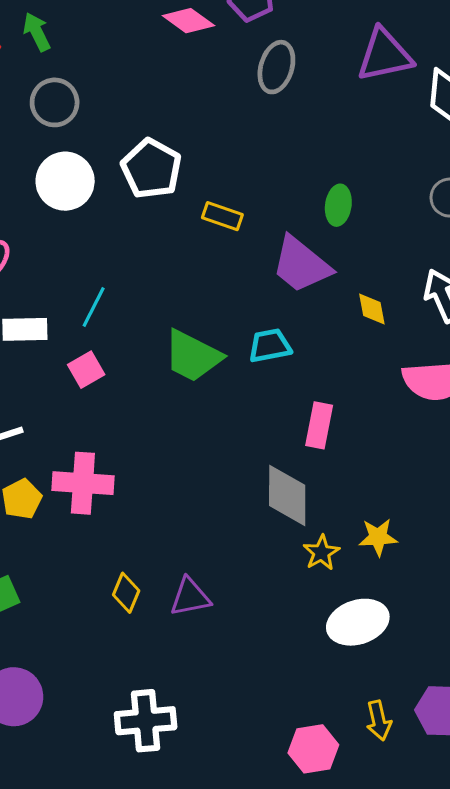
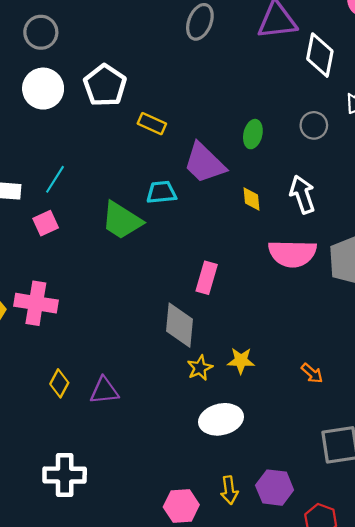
green ellipse: (338, 205) -> (253, 134), moved
cyan trapezoid: (270, 346) -> (161, 192), moved

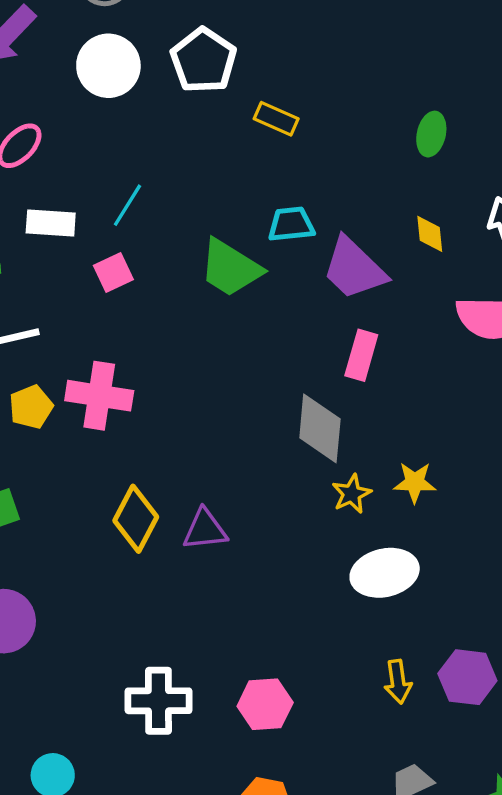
purple trapezoid: (204, 163) -> (354, 269), moved
yellow diamond: (59, 383) -> (136, 519), size x1.5
white cross: (65, 475) -> (158, 701), moved
pink hexagon: (181, 506) -> (265, 704), moved

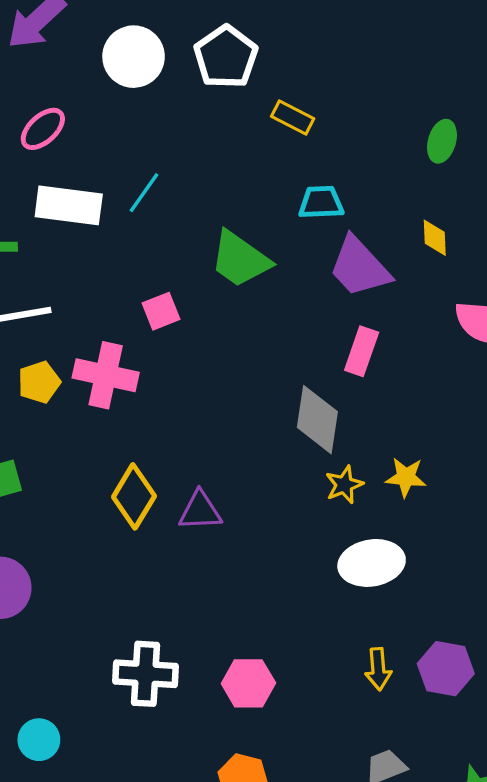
white rectangle: (51, 223) -> (69, 205), size x1.4
cyan trapezoid: (291, 224) -> (321, 202), moved
pink square: (113, 273) -> (161, 311), moved

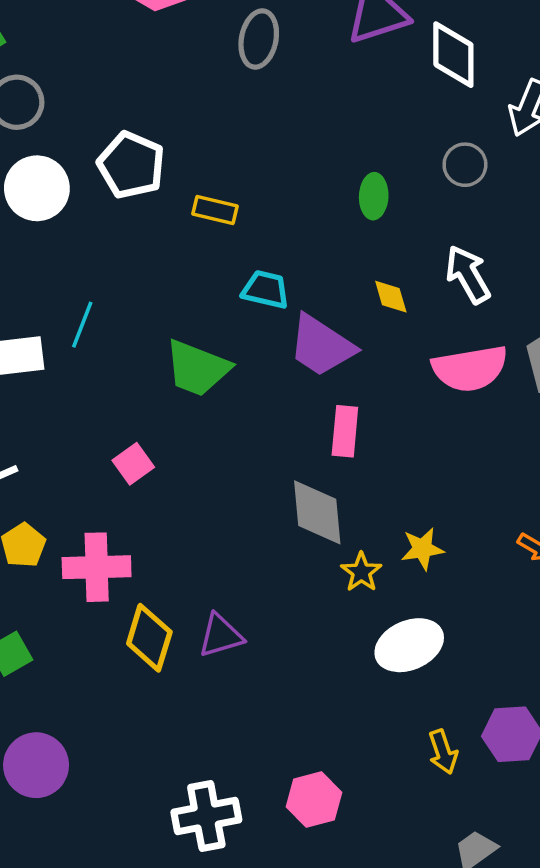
cyan trapezoid: (321, 202) -> (266, 290), turned 30
pink square: (161, 311) -> (133, 464), moved
pink cross: (106, 375) -> (97, 567), moved

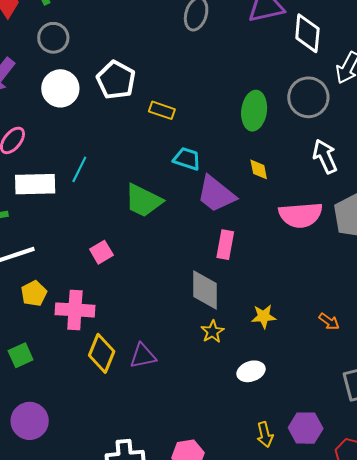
gray circle: (465, 165) -> (308, 97), size x1.6
green ellipse: (374, 196) -> (254, 111), size x1.5
white arrow: (468, 274) -> (325, 156), moved
yellow star: (361, 572) -> (213, 332), moved
white ellipse: (409, 645) -> (251, 371), size x0.7

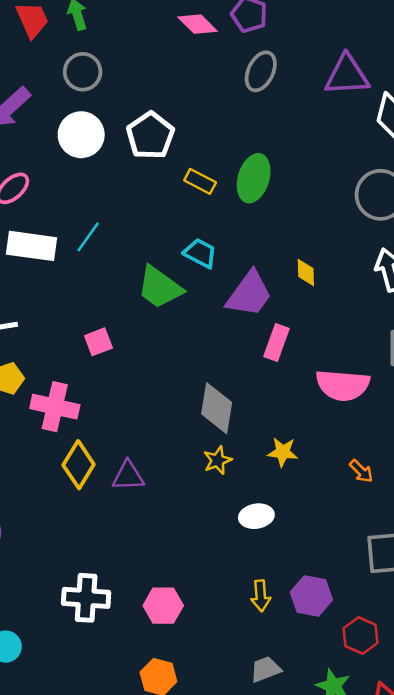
green ellipse: (254, 111) -> (254, 178), moved
cyan trapezoid: (187, 159) -> (200, 253), moved
purple trapezoid: (216, 194) -> (249, 294), turned -102
pink semicircle: (301, 215) -> (343, 385), moved
pink rectangle: (225, 245) -> (276, 343), moved

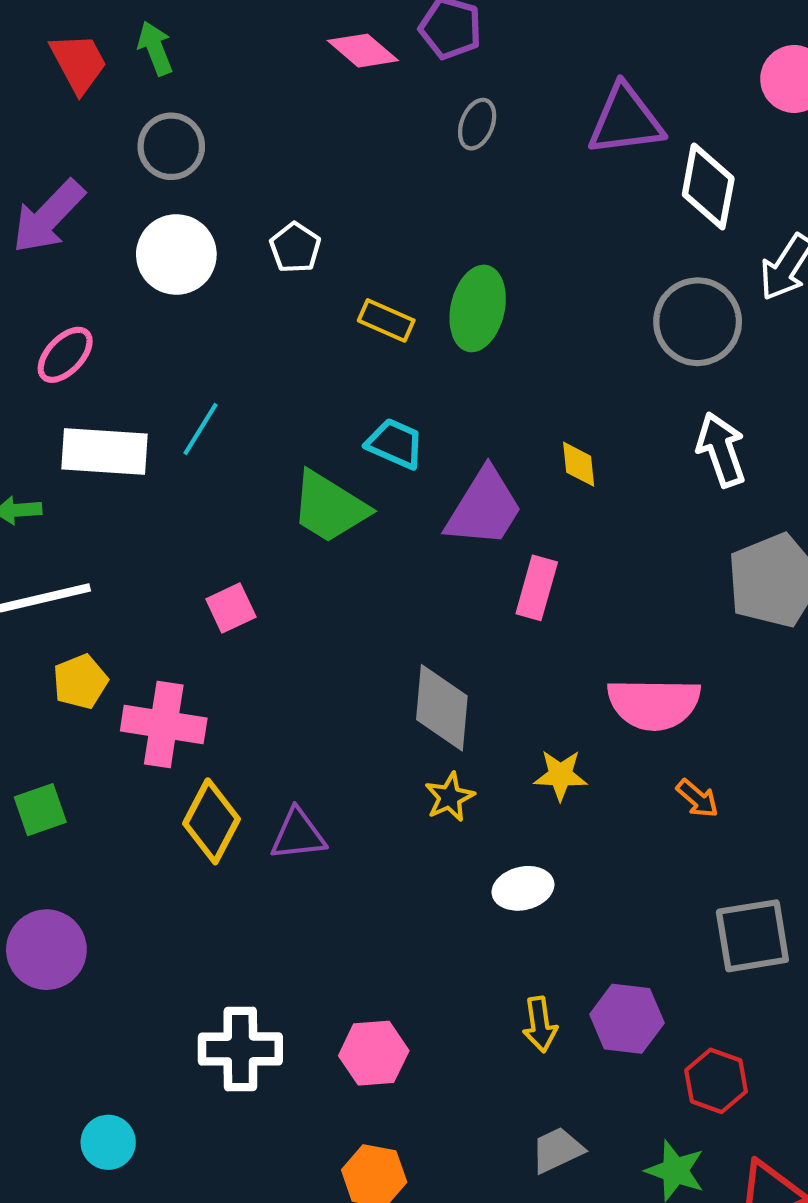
gray ellipse: (261, 71) -> (477, 124), size x0.7
white pentagon: (150, 136) -> (295, 248), size x0.6
pink semicircle: (343, 385) -> (654, 704), moved

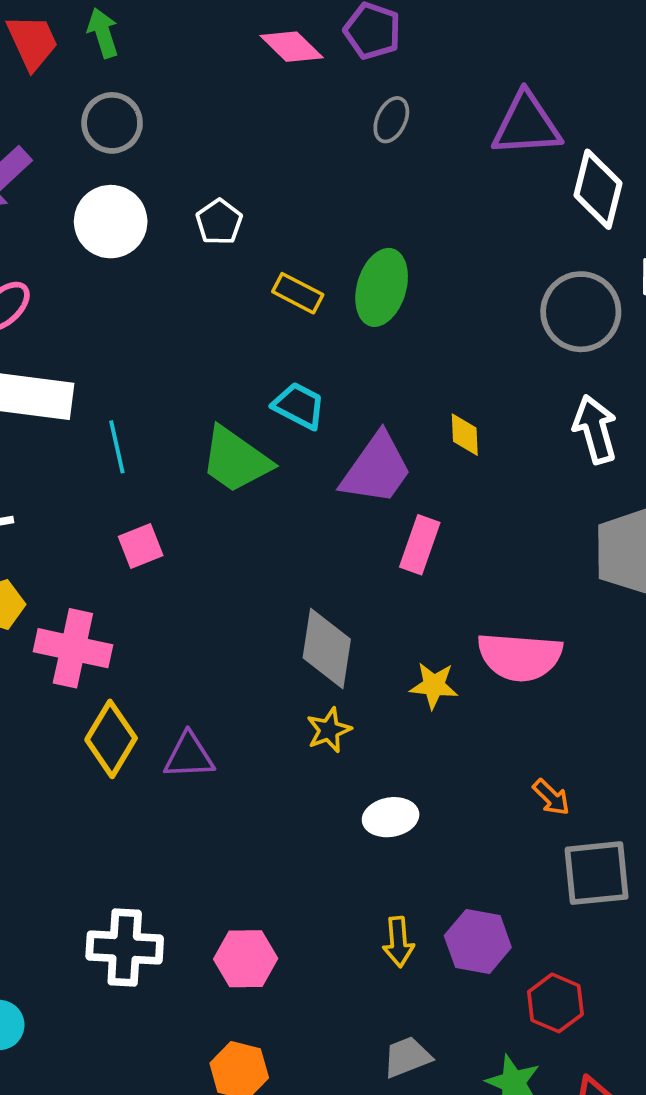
cyan line: (201, 429) -> (117, 447), moved, turned -48
yellow star: (560, 775) -> (434, 686), moved
orange arrow: (697, 798) -> (551, 797), moved

